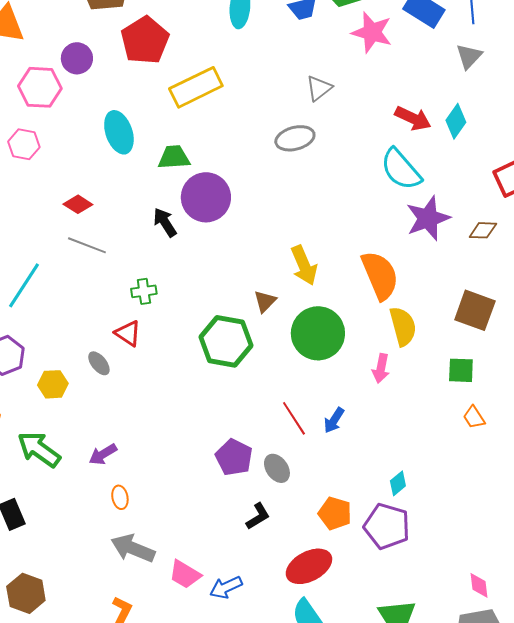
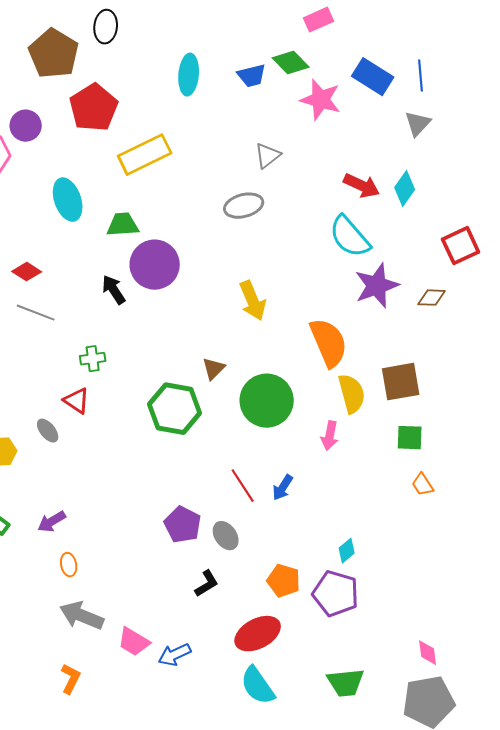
yellow arrow: (304, 265) -> (253, 301), moved
brown square: (475, 310) -> (401, 382), moved, turned -30

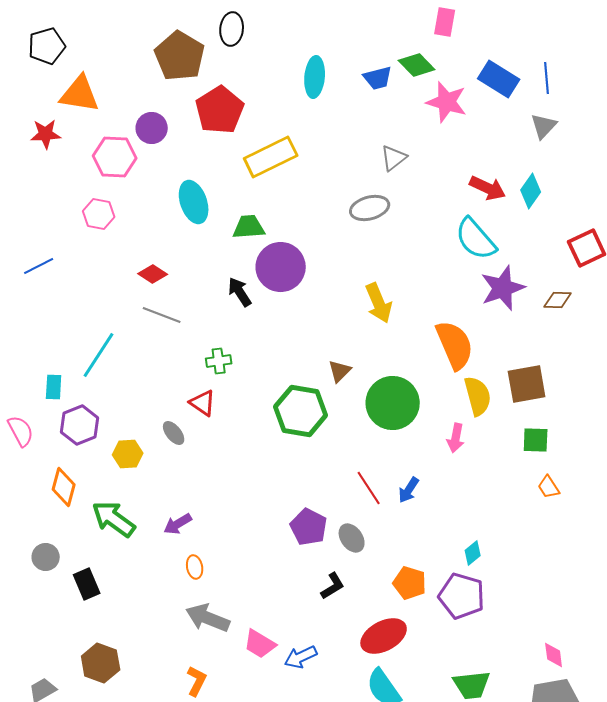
pink rectangle: (319, 20) -> (445, 22), turned -56

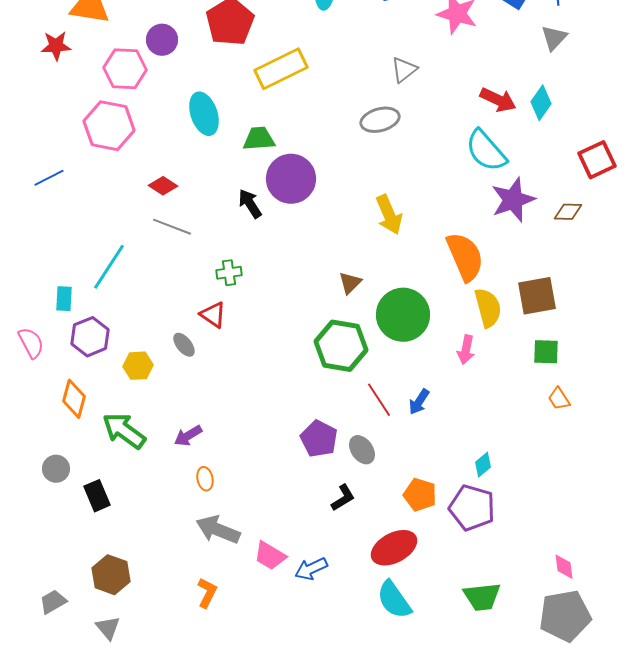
pink hexagon: (99, 214) -> (109, 126), size x1.6
green hexagon: (301, 411) -> (341, 346), moved

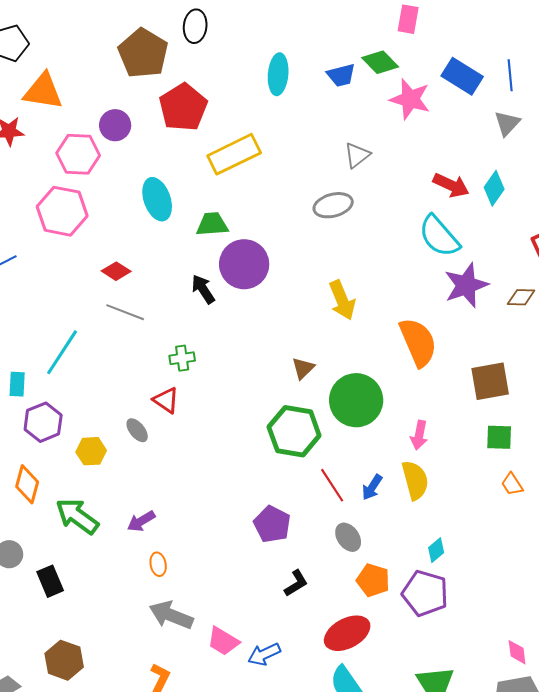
yellow semicircle: (488, 308) -> (415, 480), moved
gray ellipse: (362, 450) -> (348, 537), moved

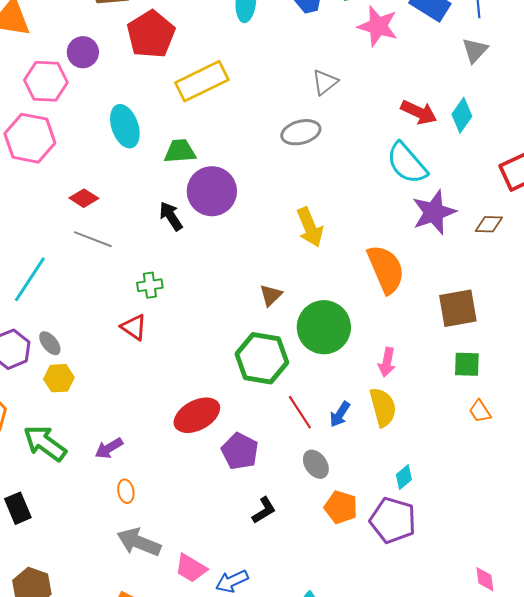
gray ellipse: (137, 430) -> (50, 343), moved
red ellipse: (347, 633) -> (197, 415), moved

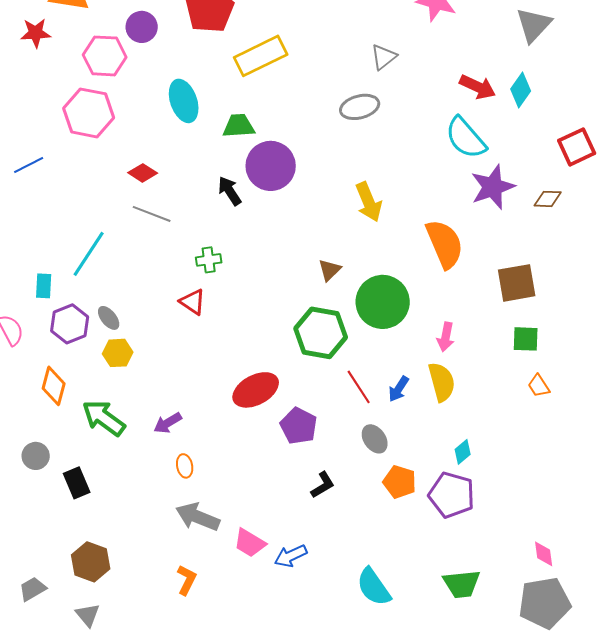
gray triangle: (475, 50) -> (534, 25), size x1.4

